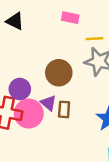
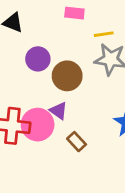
purple circle: (20, 89) -> (38, 59), moved
brown rectangle: (64, 109) -> (77, 142), moved, turned -42

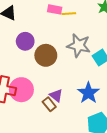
yellow line: (104, 34) -> (69, 14), moved
purple triangle: (59, 111) -> (56, 96), moved

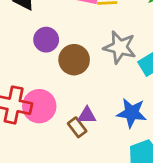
blue star: (88, 93) -> (132, 113), turned -30
purple triangle: (56, 96) -> (87, 115), turned -40

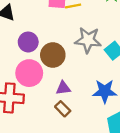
pink circle: (39, 106) -> (29, 73), moved
purple triangle: (87, 115) -> (63, 88), moved

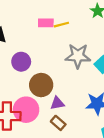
brown circle: (53, 55) -> (41, 85), moved
pink circle: (29, 73) -> (26, 110), moved

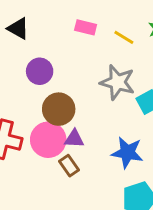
yellow line: (61, 25) -> (124, 37), moved, turned 32
pink circle: (26, 110) -> (48, 140), moved

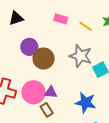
black triangle: (18, 28) -> (16, 18), turned -49
brown circle: (59, 109) -> (44, 59), moved

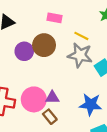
yellow line: (86, 26) -> (81, 36), moved
brown circle: (44, 59) -> (44, 45), moved

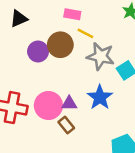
yellow line: (81, 36) -> (85, 33), moved
blue star: (91, 104) -> (100, 97), moved, turned 30

